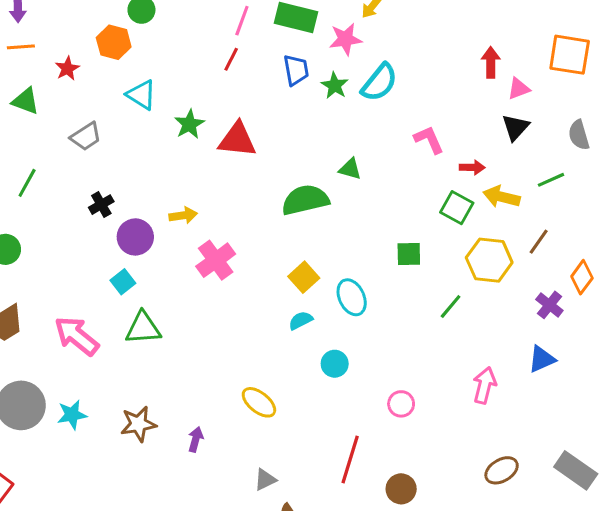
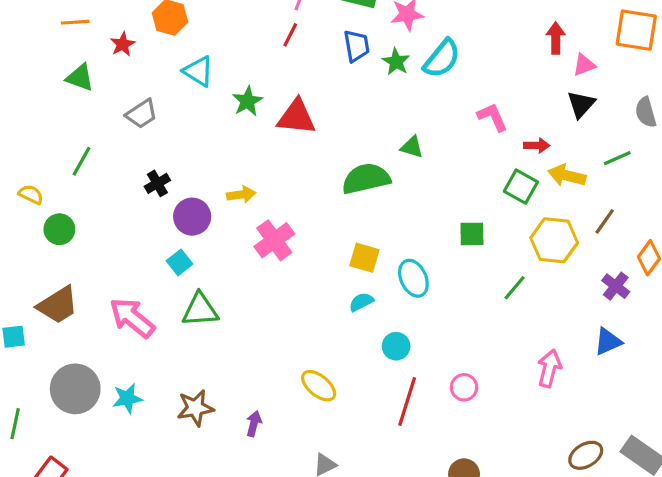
yellow square: (304, 277) -> (364, 258), turned -32
red line: (350, 460) -> (407, 402), moved
brown ellipse: (502, 470) -> (586, 455), moved

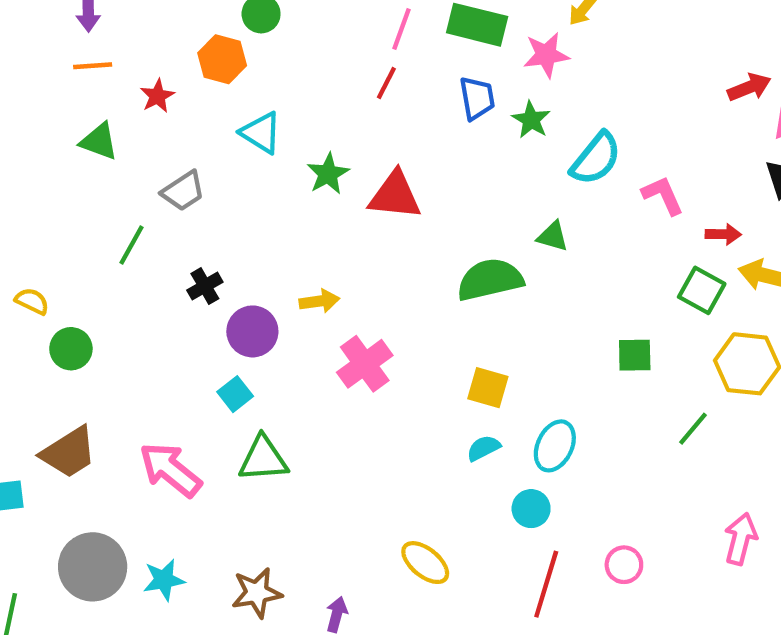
red arrow: (556, 38) -> (749, 87), turned 68
cyan semicircle: (442, 59) -> (596, 159), moved
green line: (82, 161) -> (131, 245), moved
cyan ellipse: (413, 278) -> (555, 446), moved, turned 51

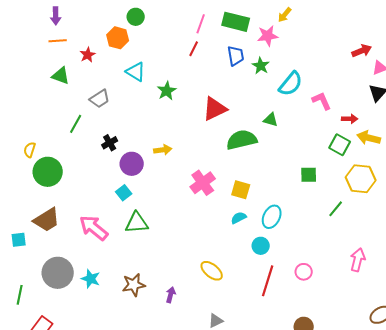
red triangle: (395, 195) -> (215, 109), moved, turned -32
yellow semicircle: (32, 301) -> (30, 150), turned -98
green circle: (71, 349) -> (48, 172), size x1.5
pink cross: (365, 364) -> (203, 183), moved
cyan star: (164, 580) -> (91, 279), turned 30

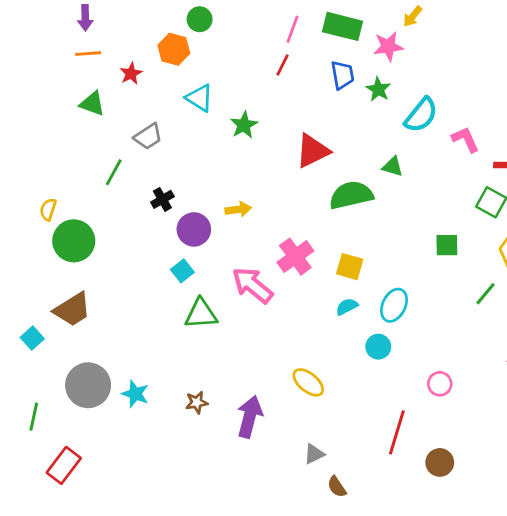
pink arrow: (94, 228) -> (252, 285), moved
cyan square: (19, 240) -> (32, 338), turned -35
red line: (268, 281) -> (397, 432), moved
brown star: (134, 285) -> (197, 402), size x0.7
purple arrow: (171, 295) -> (250, 417), size x1.8

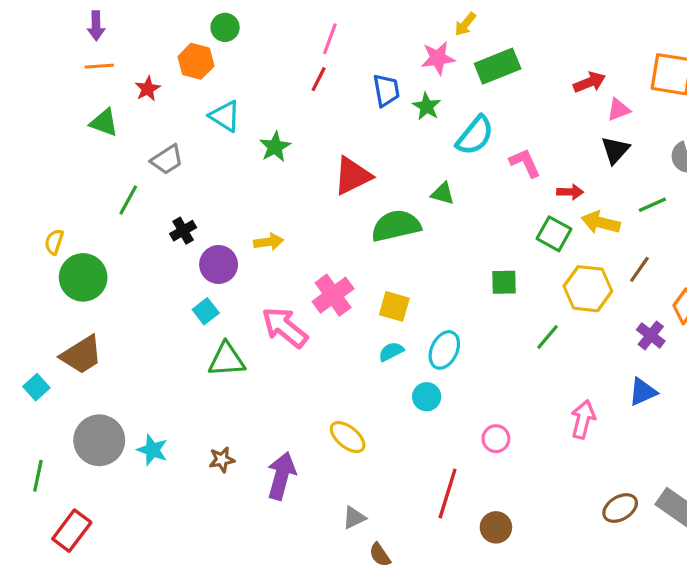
green rectangle: (343, 26) -> (498, 66), moved, turned -36

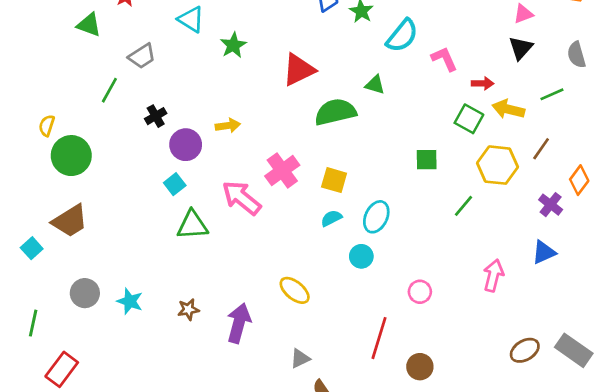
gray circle: (99, 440) -> (85, 293), size x0.7

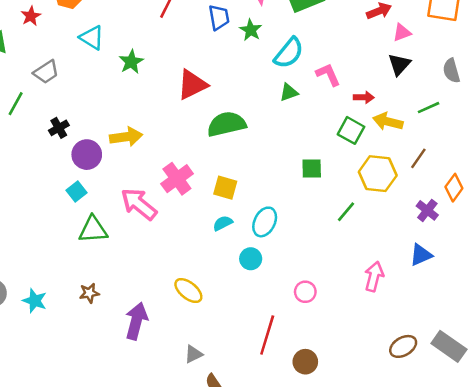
green triangle: (375, 85) -> (289, 92), moved, turned -36
yellow arrow: (228, 126) -> (126, 137), size x1.4
brown star: (188, 309) -> (89, 293), moved

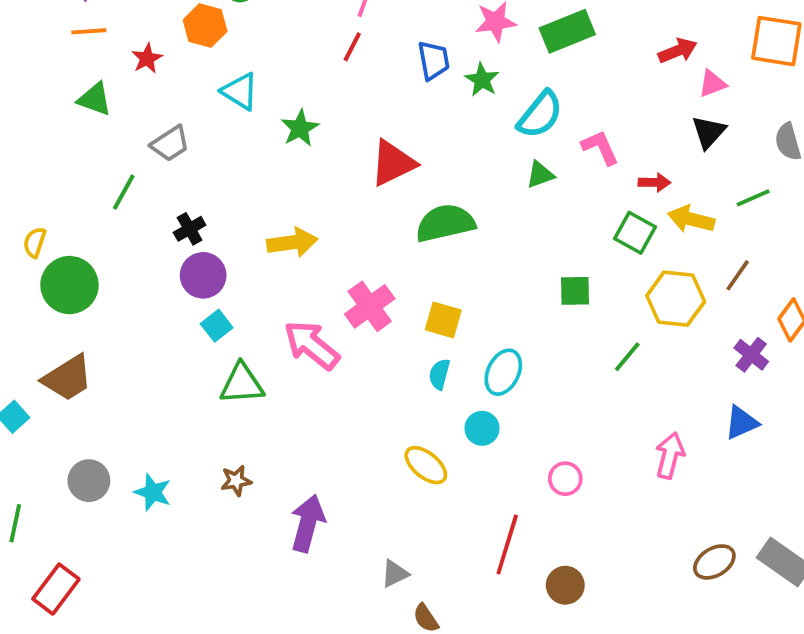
purple circle: (87, 155) -> (203, 275), moved
cyan semicircle: (223, 223) -> (439, 374), turned -48
yellow ellipse: (188, 291) -> (426, 465), moved

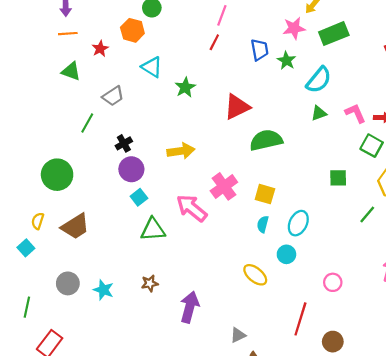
pink L-shape: (600, 148) -> (355, 113), moved
yellow semicircle: (35, 242) -> (38, 221), moved
brown trapezoid: (68, 378) -> (75, 226), moved

